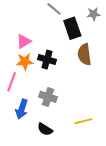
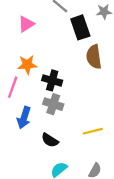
pink triangle: (24, 41) -> (26, 24), moved
black cross: (47, 60) -> (52, 80), moved

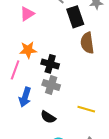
yellow line: (93, 131) -> (86, 109), turned 30

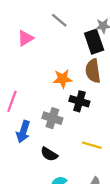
black rectangle: (75, 17) -> (94, 42), moved
orange star: (28, 50) -> (63, 79), moved
black cross: (50, 64) -> (79, 101), moved

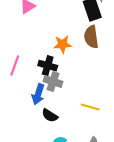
black cross: (79, 101) -> (48, 66), moved
blue arrow: (23, 132) -> (38, 94), moved

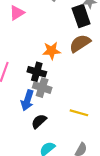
brown semicircle: (91, 37) -> (80, 43), turned 65
black semicircle: (50, 115) -> (39, 121), turned 105

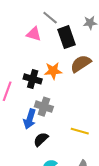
pink triangle: (17, 13) -> (34, 34), moved, turned 49
black rectangle: (81, 16) -> (66, 37), moved
black cross: (37, 72) -> (33, 79), moved

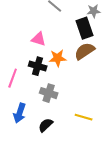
pink triangle: (34, 34) -> (39, 39), moved
black rectangle: (66, 37) -> (85, 28), moved
blue arrow: (30, 119) -> (20, 113), moved

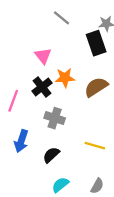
pink triangle: (39, 39) -> (43, 56), turned 35
brown semicircle: (85, 51) -> (96, 87), moved
black cross: (38, 66) -> (42, 87), turned 36

